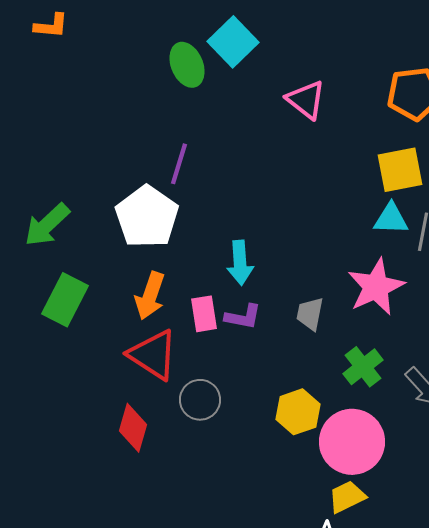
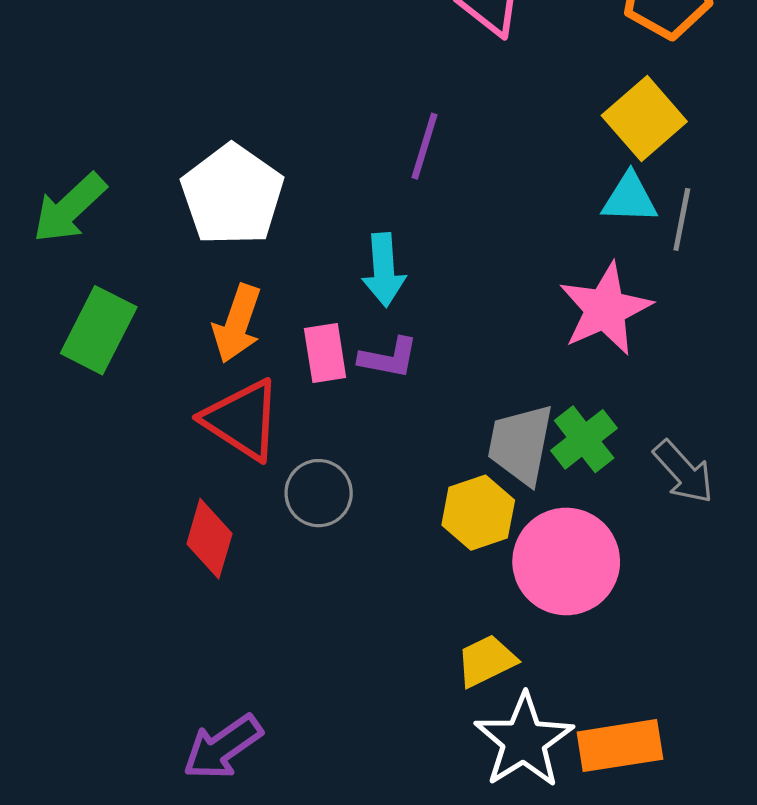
purple line: (179, 164) -> (424, 146), moved
yellow square: (400, 170) -> (644, 118), turned -30
gray trapezoid: (310, 314) -> (521, 444), moved, size x1.5
yellow trapezoid: (347, 497) -> (486, 661), moved

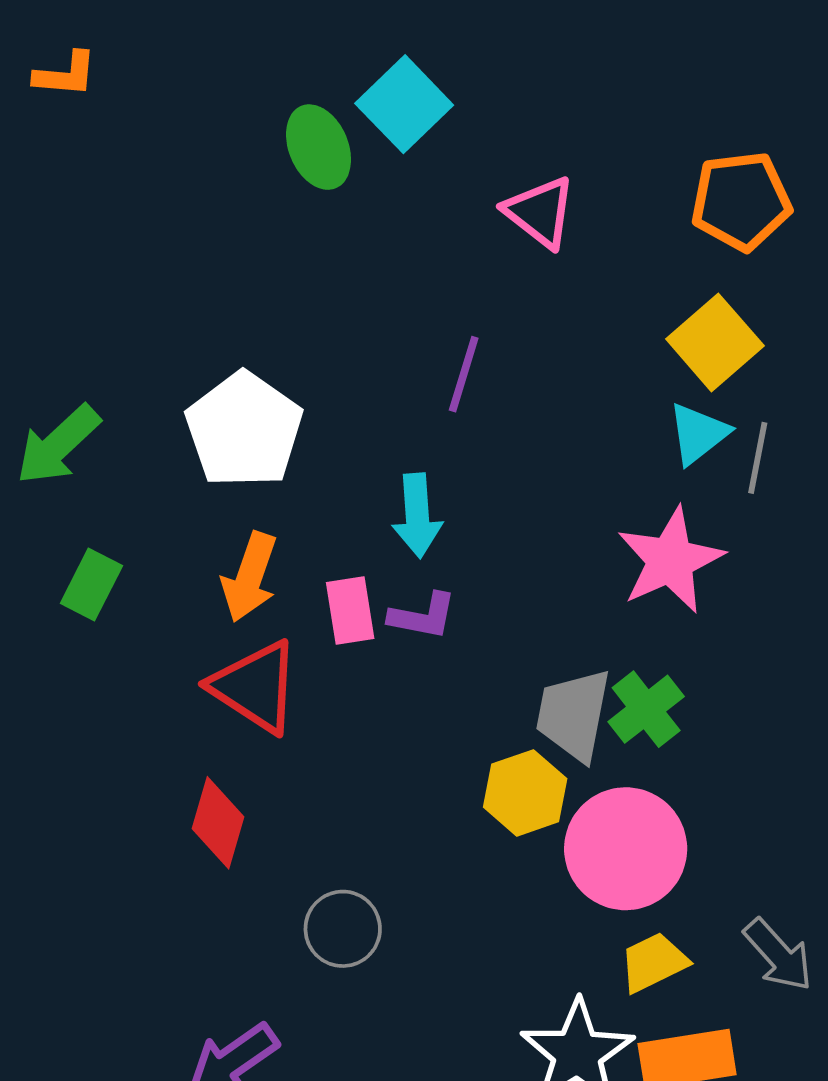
cyan triangle: (630, 198) -> (698, 434), turned -40
green rectangle: (99, 330) -> (91, 584), size x0.7
gray arrow: (683, 472) -> (778, 955), moved
gray circle: (319, 493) -> (343, 929), moved
yellow trapezoid: (486, 661) -> (654, 962), moved

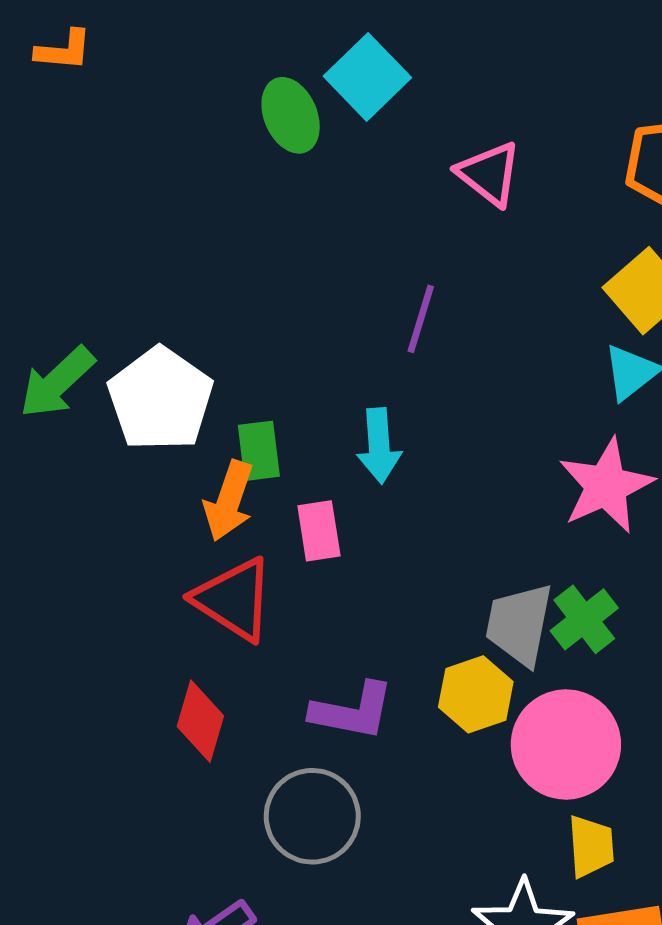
white pentagon: (244, 430) -> (160, 399), moved
green rectangle: (91, 584) -> (259, 451), moved, turned -34
purple L-shape: (423, 616) -> (352, 711), moved, size x1.4
gray circle: (343, 929) -> (312, 816), size x1.4
yellow trapezoid: (654, 962) -> (591, 846), turned 112

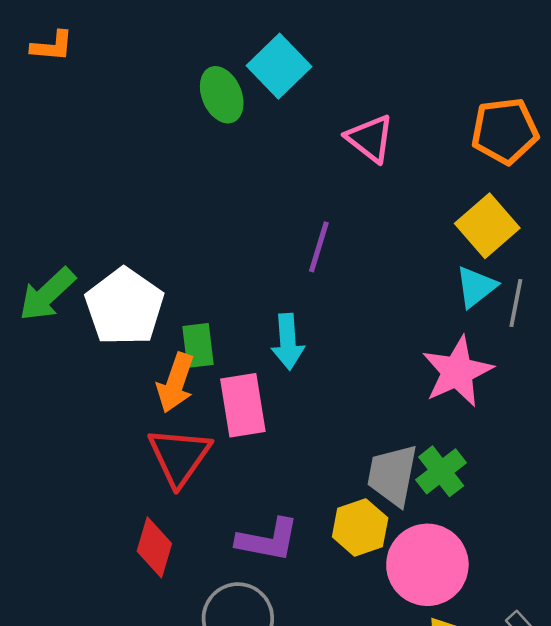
pink rectangle: (319, 531) -> (243, 405), size x1.4
red triangle: (234, 599) -> (179, 456), turned 32

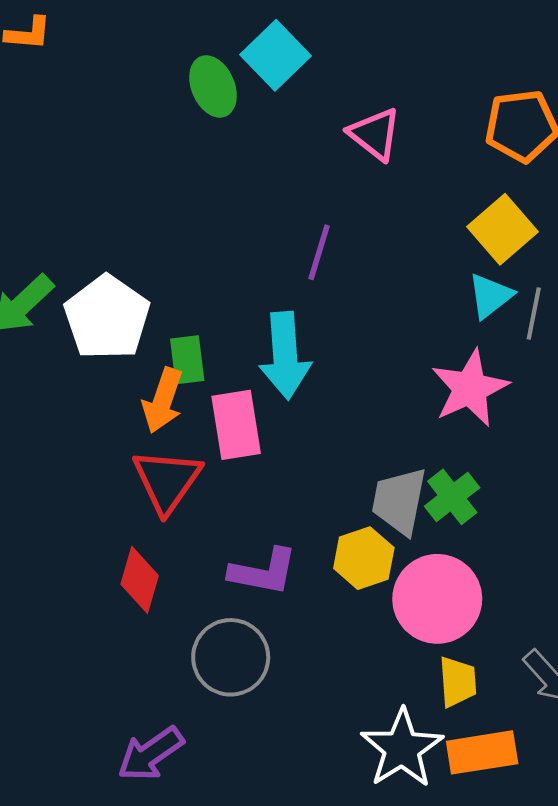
cyan arrow: (288, 342) -> (285, 356), size x1.4

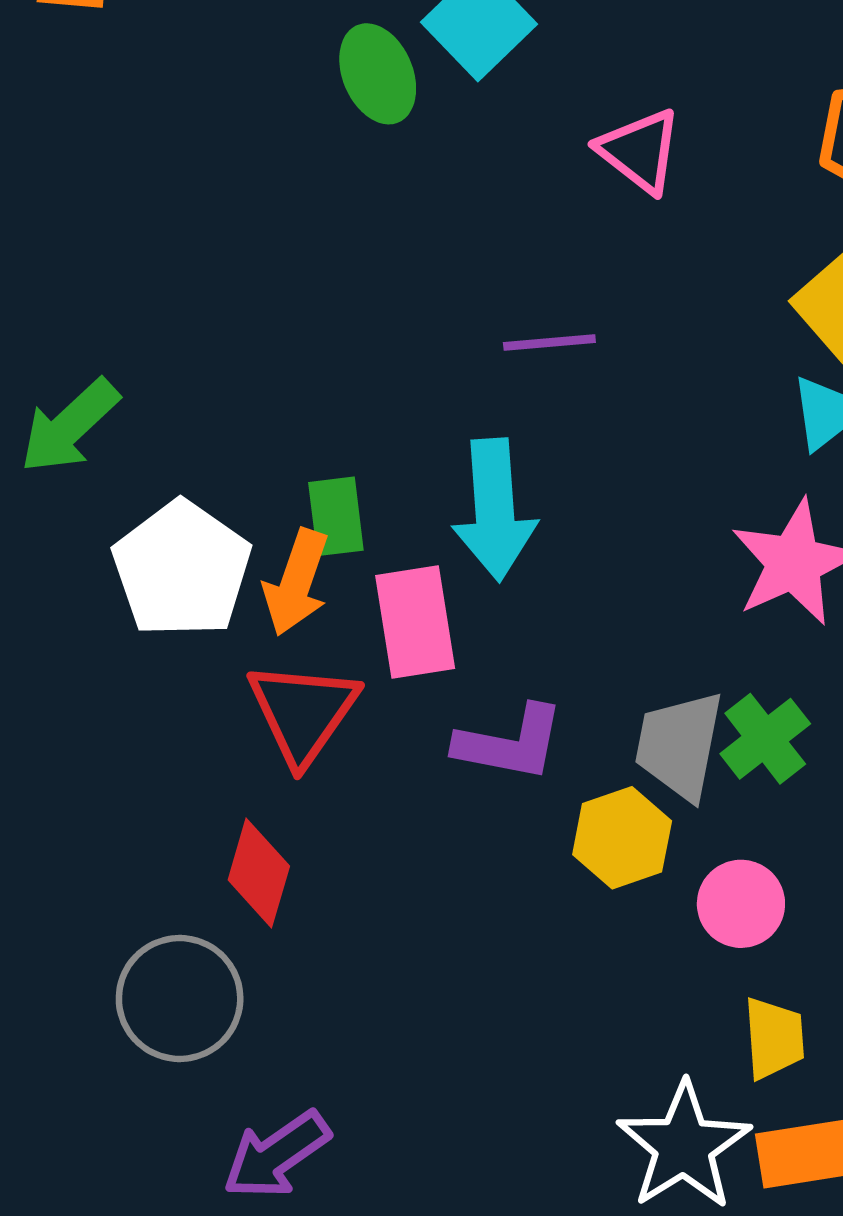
purple line: (319, 252) -> (549, 342), turned 68
white pentagon: (107, 318) -> (182, 569), moved
purple L-shape: (263, 572) -> (510, 743), moved
pink circle: (437, 599) -> (741, 904), size x0.6
gray circle: (231, 657) -> (180, 998), moved

